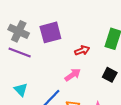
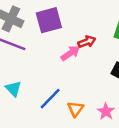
pink arrow: (73, 75) -> (70, 53), moved

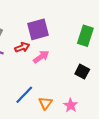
purple square: (49, 20) -> (38, 29), moved
red arrow: (87, 42) -> (22, 47), moved

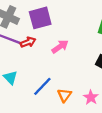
purple square: (38, 29) -> (40, 18), moved
red arrow: (22, 47) -> (28, 42), moved

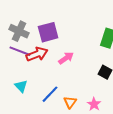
red arrow: (28, 42) -> (37, 54), size x1.5

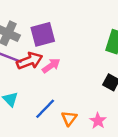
pink arrow: (66, 58) -> (51, 66), moved

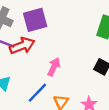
pink arrow: (51, 66) -> (54, 67), moved, turned -30

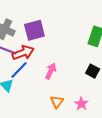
blue line: (37, 93) -> (19, 70), moved

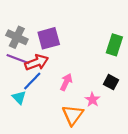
orange triangle: (57, 102) -> (73, 115), size x1.5
pink star: (81, 104) -> (92, 100), moved

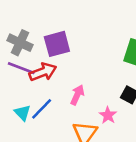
blue line: (32, 81) -> (42, 109), moved

